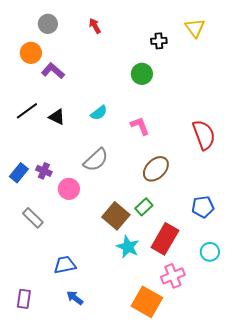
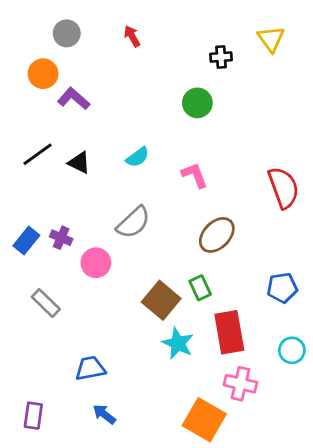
green rectangle: (144, 207) -> (200, 288), turned -72
red rectangle: (165, 239) -> (229, 332), turned -40
pink cross: (173, 276) -> (240, 384), turned 35

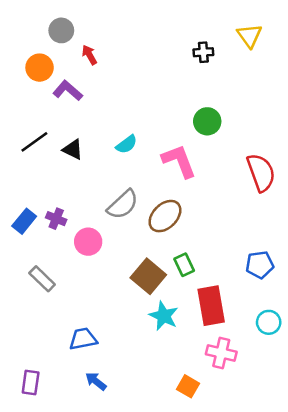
red arrow: (132, 36) -> (89, 55), moved
green circle: (197, 103) -> (207, 121), moved
pink L-shape: (195, 175) -> (179, 161), size x1.4
brown ellipse: (217, 235) -> (165, 216), moved
orange square: (204, 420) -> (188, 386), size x0.6

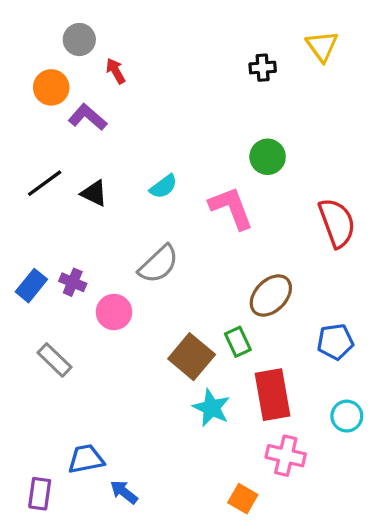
brown ellipse: (165, 216) -> (271, 295), moved
blue trapezoid: (83, 339) -> (86, 459), moved

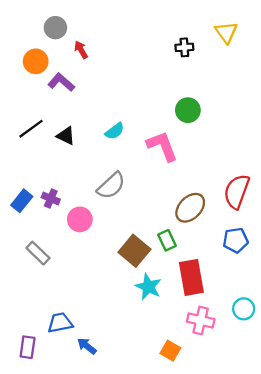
red semicircle: (337, 223) -> (237, 191), moved, turned -140
cyan circle: (347, 416) -> (244, 309), moved

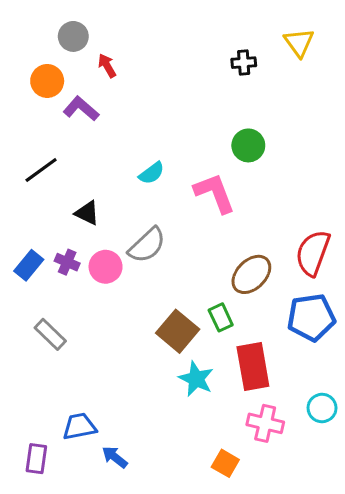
black triangle: (66, 136) -> (87, 213), moved
pink circle: (80, 219) -> (106, 267), moved
blue pentagon: (236, 240) -> (311, 317), size x1.4

